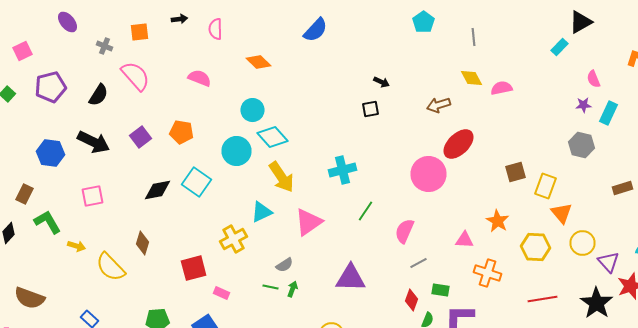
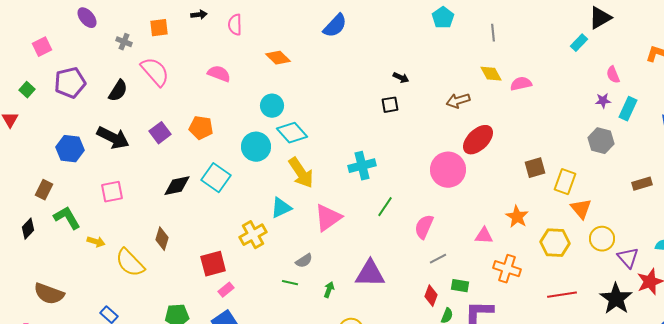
green arrow: (292, 289) -> (329, 290), moved
pink rectangle: (222, 293) -> (226, 290), moved, turned -63

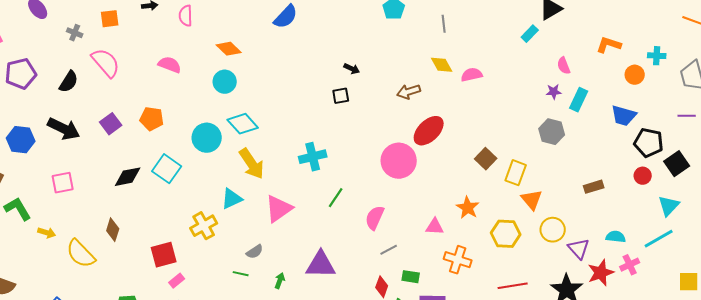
cyan circle: (272, 106) -> (225, 82), moved
brown square: (535, 168) -> (486, 159), turned -30
brown rectangle: (642, 184) -> (594, 187), moved

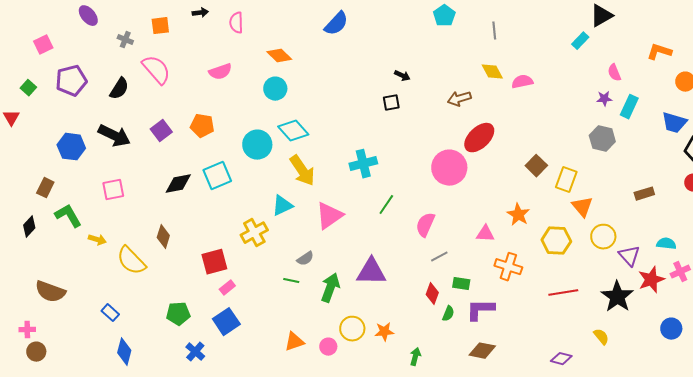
pink semicircle: (170, 65) -> (220, 72), turned 140
cyan square: (167, 169) -> (217, 176), turned 32
green arrow: (280, 281) -> (330, 288), size x1.8

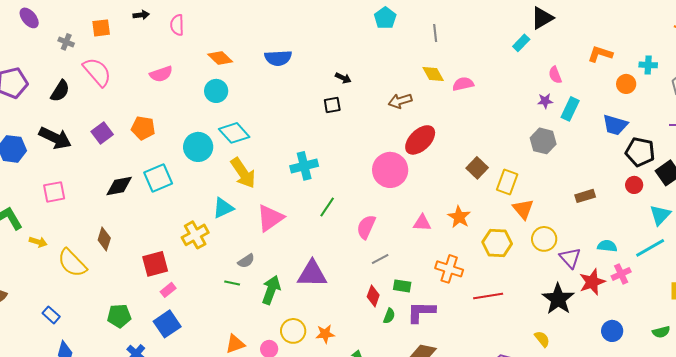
blue semicircle: (336, 24) -> (278, 58), moved, turned 44
pink triangle: (485, 234) -> (422, 223), moved
red line: (563, 293) -> (488, 296), moved

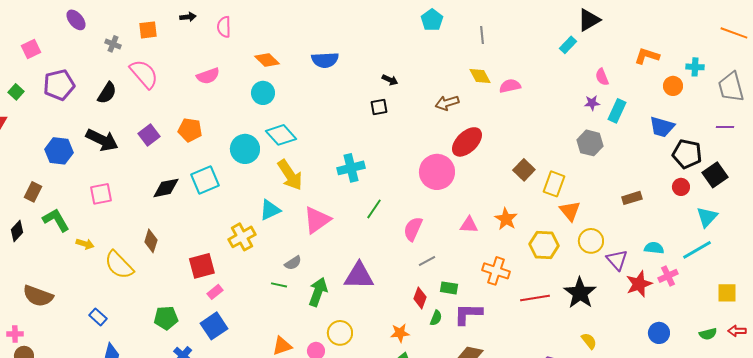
black star: (558, 299) -> (580, 293), moved
orange star: (325, 334) -> (400, 333), moved

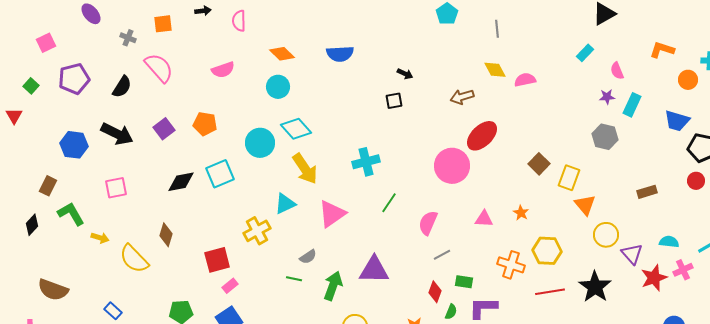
cyan rectangle: (568, 45) -> (585, 53), moved
orange star: (506, 219) -> (521, 213), size x0.7
yellow hexagon: (544, 245) -> (547, 251), moved

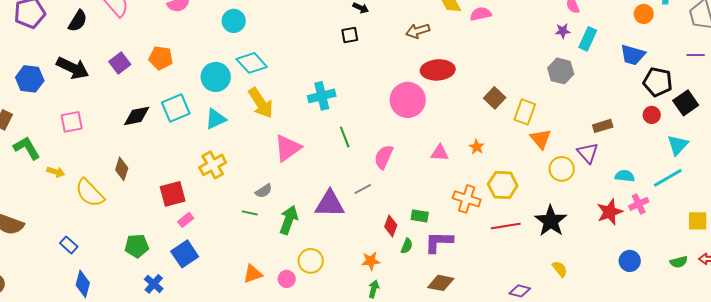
red ellipse: (482, 136) -> (438, 70), turned 40
green line: (389, 203) -> (345, 137), turned -55
cyan triangle: (285, 204) -> (216, 119), moved
purple triangle: (632, 254) -> (588, 153), moved
gray line: (442, 255) -> (363, 189), moved

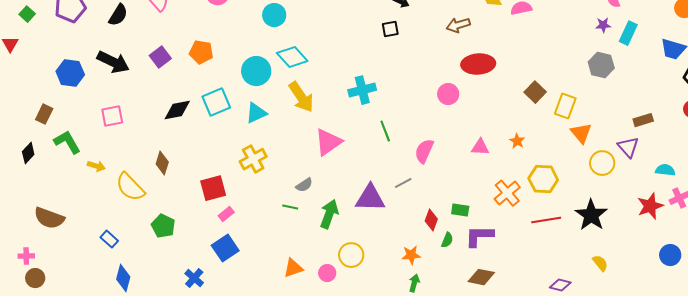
pink circle: (408, 100) -> (448, 94), size x0.6
orange cross: (467, 199) -> (507, 193), turned 32
green pentagon: (137, 246) -> (163, 226), moved, turned 30

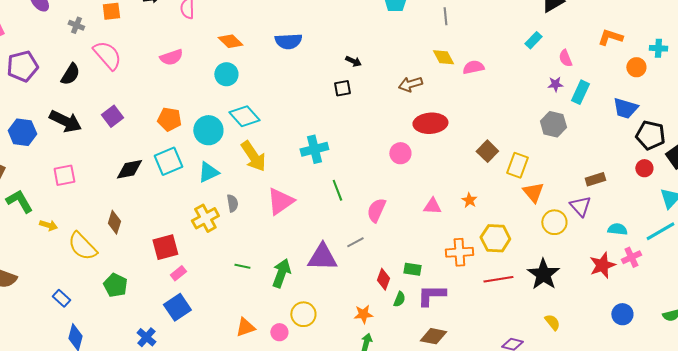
orange pentagon: (201, 52) -> (169, 119), moved
gray semicircle: (304, 185) -> (232, 203), moved, turned -66
orange cross: (507, 193) -> (459, 252), turned 36

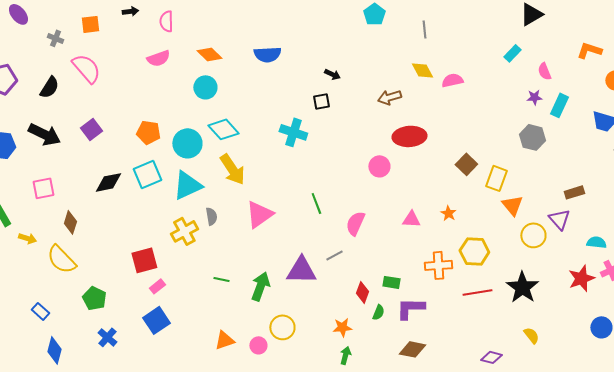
pink semicircle: (171, 57) -> (158, 58), moved
cyan cross: (314, 149) -> (293, 132), moved, turned 32
cyan triangle: (208, 172) -> (187, 185), size x1.4
brown diamond: (114, 222) -> (70, 222), moved
blue cross: (146, 337) -> (107, 337), moved

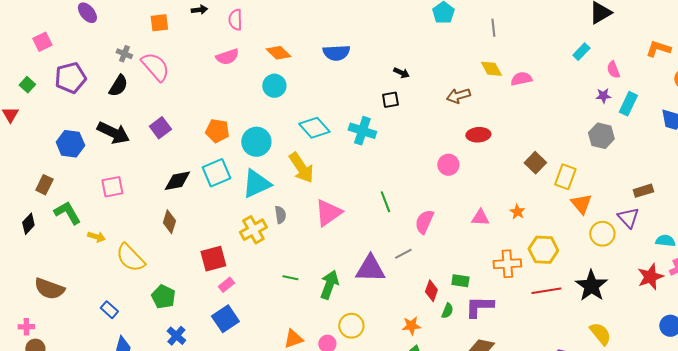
gray cross: (55, 38) -> (124, 54), moved
cyan diamond: (223, 129) -> (314, 128), moved
red ellipse: (409, 136) -> (478, 135), size x0.7
brown diamond: (70, 222) -> (169, 222), moved
yellow semicircle: (531, 335) -> (600, 334), size x1.4

